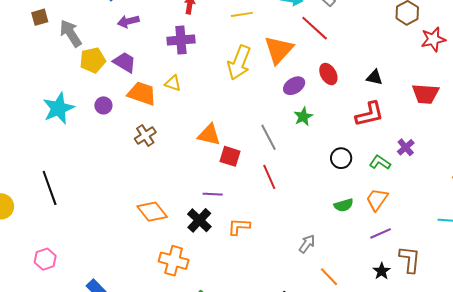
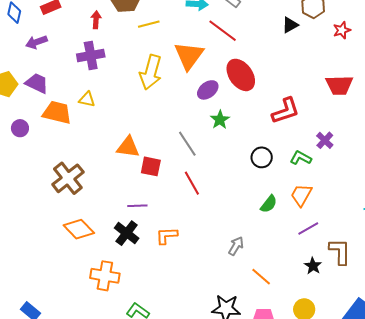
red star: (433, 39) -> (342, 30), size x0.7
red ellipse: (328, 74) -> (241, 75), size x1.5
black triangle: (374, 77) -> (290, 25), moved, turned -36
brown cross: (145, 136) -> (68, 178), moved, size x1.5
green semicircle: (344, 205) -> (269, 204), turned -30

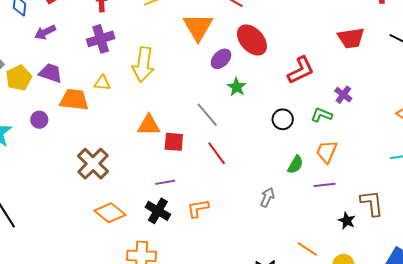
yellow arrow: (151, 72) -> (143, 64), moved
purple line: (308, 228) -> (325, 185), moved, turned 30
gray arrow: (236, 246) -> (267, 197), moved
orange line: (261, 277) -> (307, 249), moved

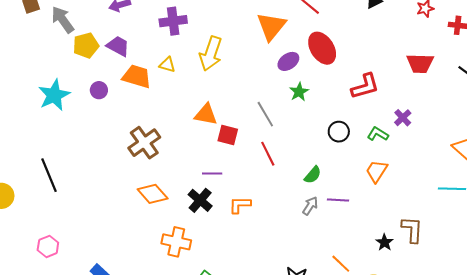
green semicircle: (295, 165) -> (313, 175), moved
purple line: (325, 185) -> (338, 200), moved

